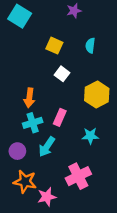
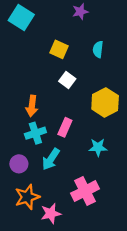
orange star: (25, 182) -> (27, 197), turned -30

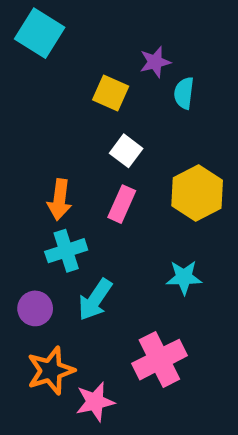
purple star: (80, 12) -> (155, 62), moved
pink rectangle: (65, 127) -> (122, 204), moved

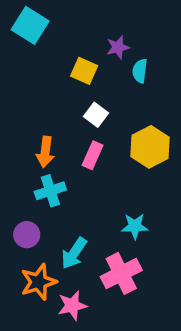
cyan star: (184, 277) -> (135, 226), moved
cyan arrow: (95, 300) -> (74, 253), moved

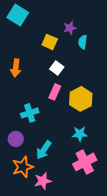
yellow hexagon: (150, 147) -> (81, 99), moved
orange arrow: (45, 152) -> (16, 68), moved
pink cross: (121, 273) -> (85, 162), moved

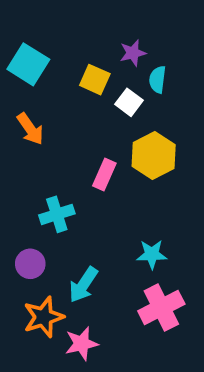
cyan square: (18, 15) -> (28, 64), moved
orange arrow: (16, 68) -> (30, 129), turned -42
white square: (57, 68) -> (129, 102), moved
yellow hexagon: (81, 99) -> (154, 156), moved

